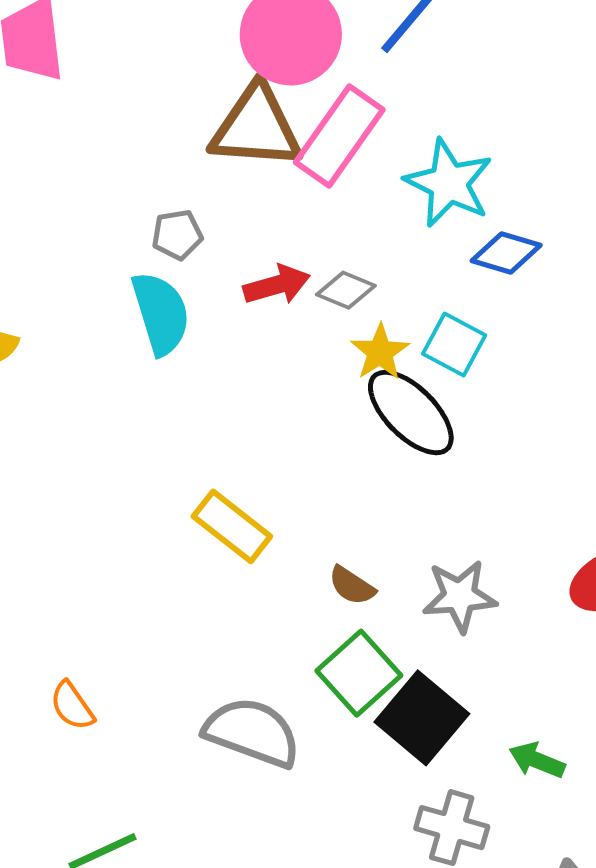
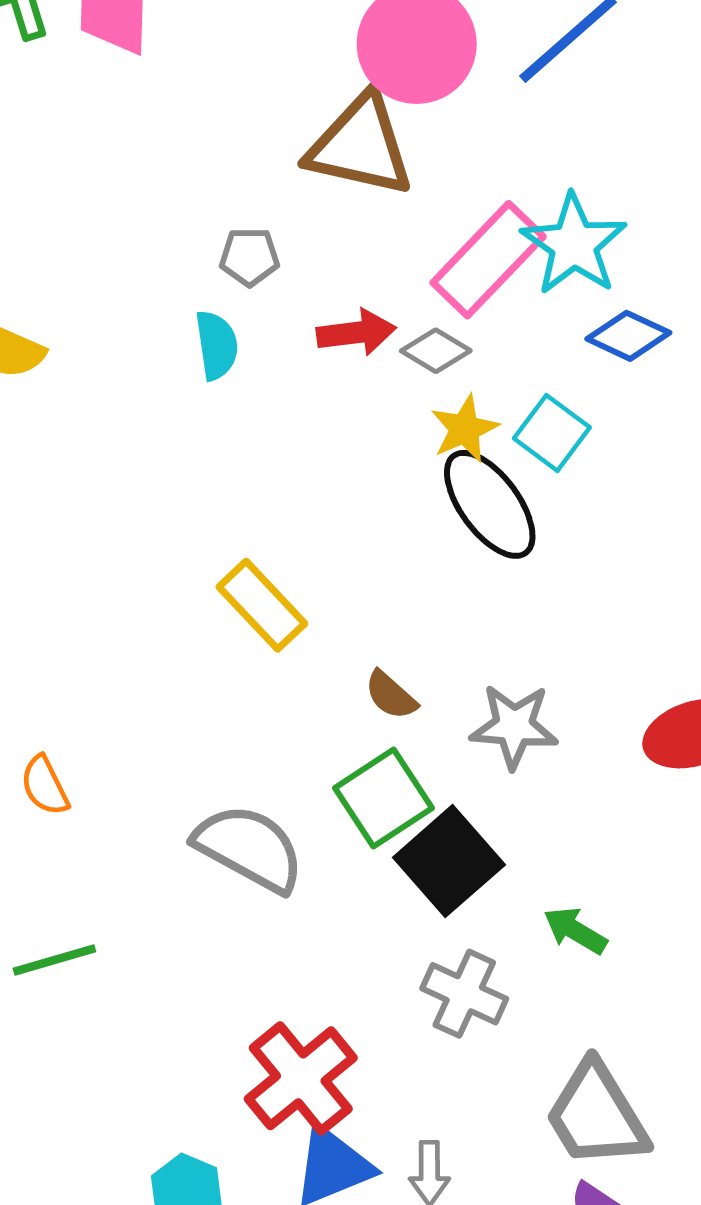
pink rectangle: (339, 136) -> (488, 260), moved
cyan semicircle: (161, 313) -> (217, 345), size x0.7

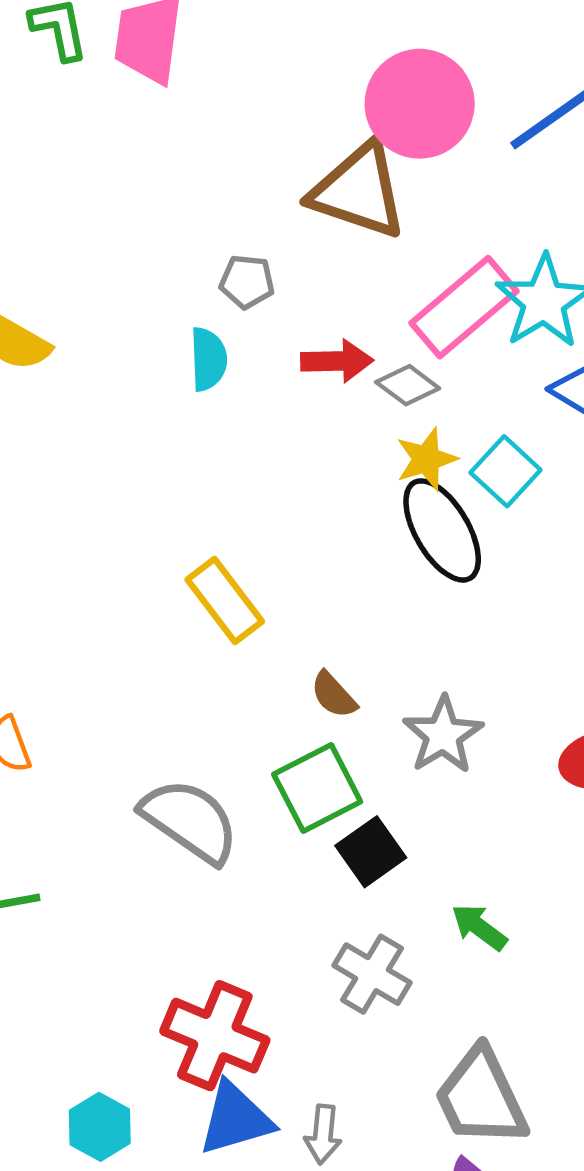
gray star: (514, 726) -> (443, 735), turned 30
black square: (449, 861) -> (371, 852), size x0.7
red cross: (301, 1078) -> (215, 1036), turned -34

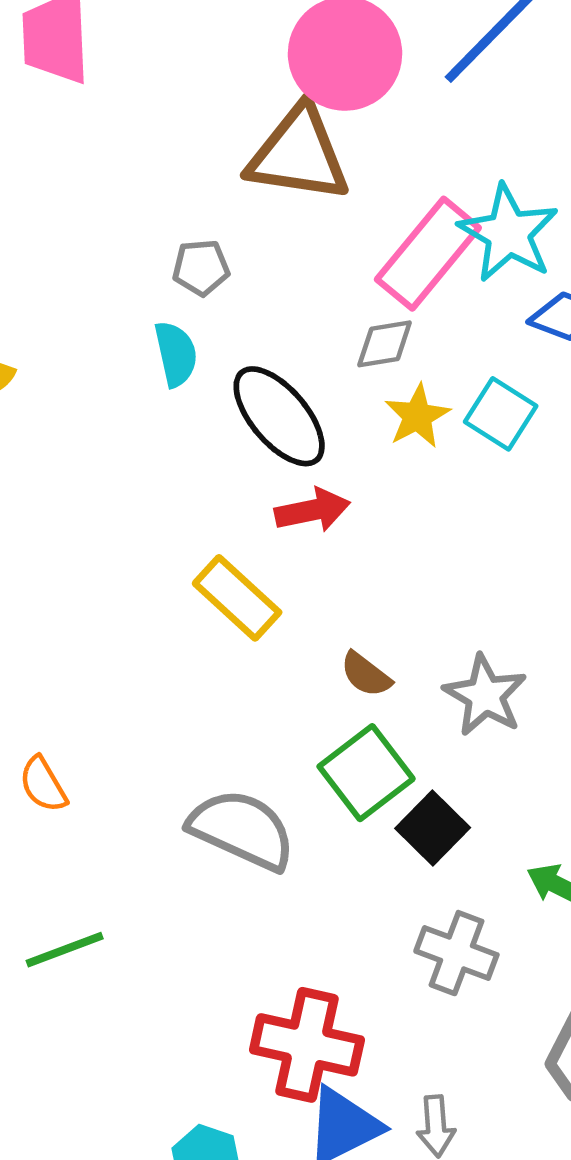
red arrow: (337, 361) -> (312, 510), moved
gray diamond: (408, 385) -> (385, 344), turned -36
black ellipse: (442, 530) -> (279, 416), moved

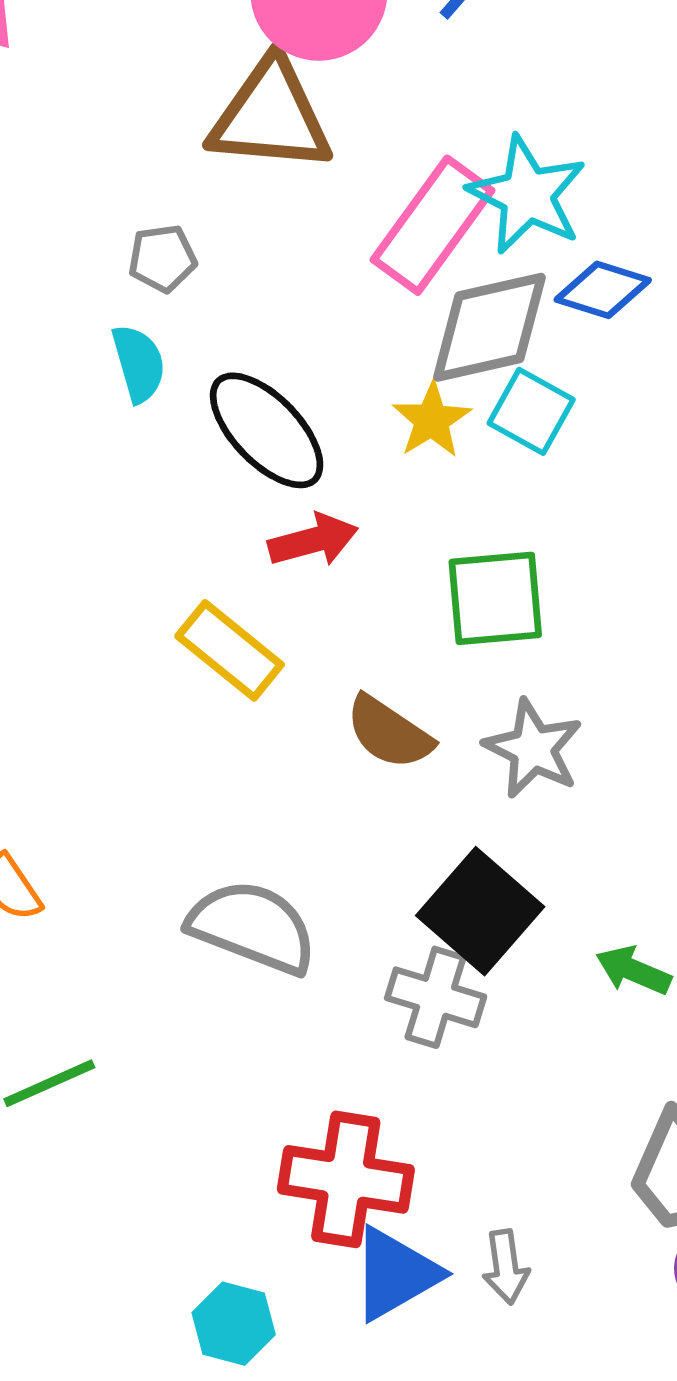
gray diamond: (385, 344) -> (489, 327), moved, size x1.8
brown semicircle: (366, 674) -> (389, 732), size x1.4
green square: (366, 773) -> (495, 598), moved, turned 36
black square: (433, 828) -> (480, 911), size x1.4
gray cross: (456, 953) -> (436, 997), moved

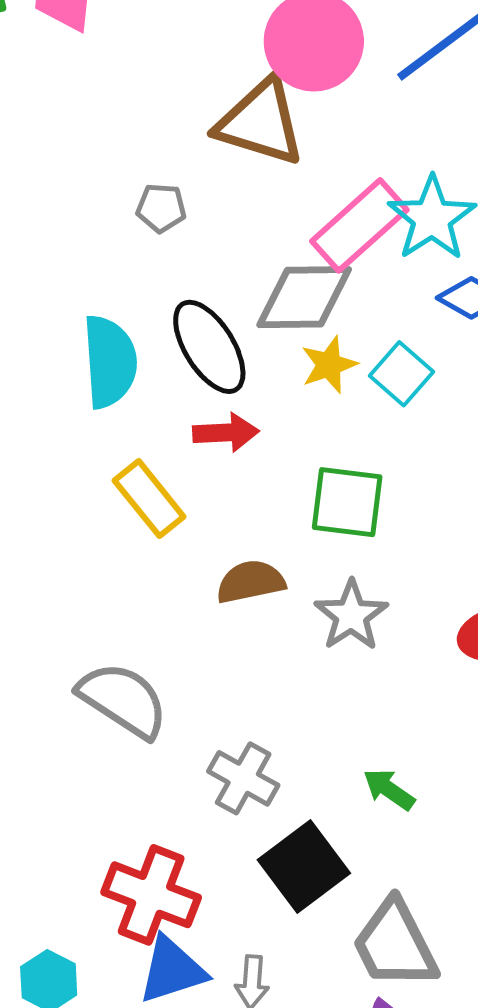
gray diamond: (489, 327) -> (304, 297), moved
cyan semicircle: (139, 363) -> (110, 362), moved, size x1.6
brown semicircle: (389, 732) -> (251, 582), turned 122
black square: (480, 911) -> (304, 867), moved

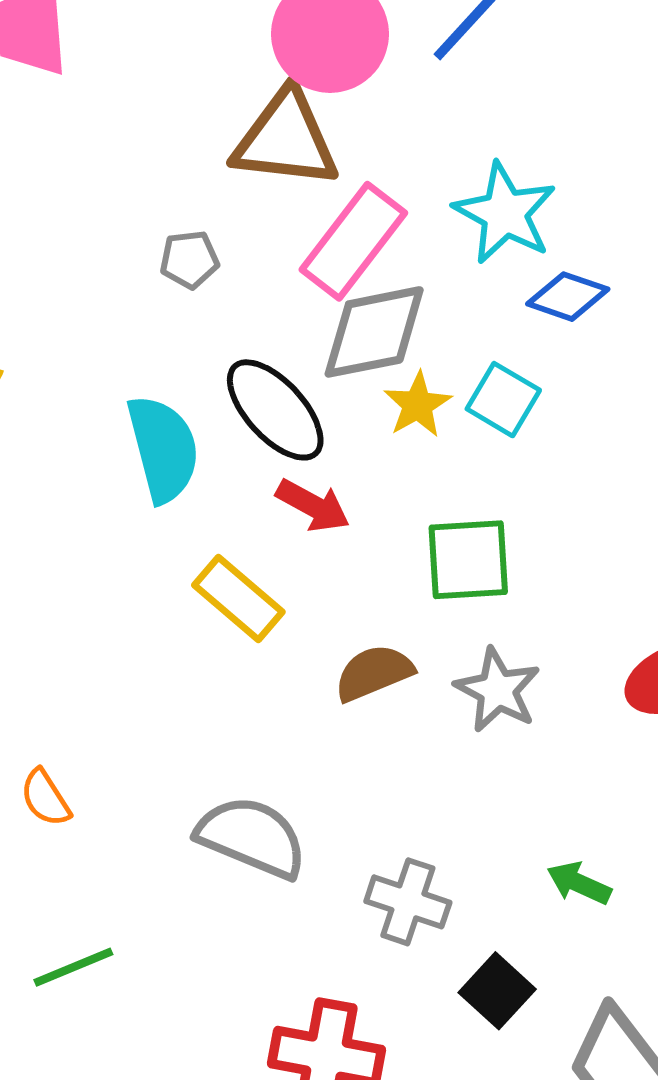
pink rectangle: (359, 225) -> (353, 241), moved
red arrow: (226, 433) -> (313, 506), turned 42
black square: (304, 867) -> (497, 991), size x0.7

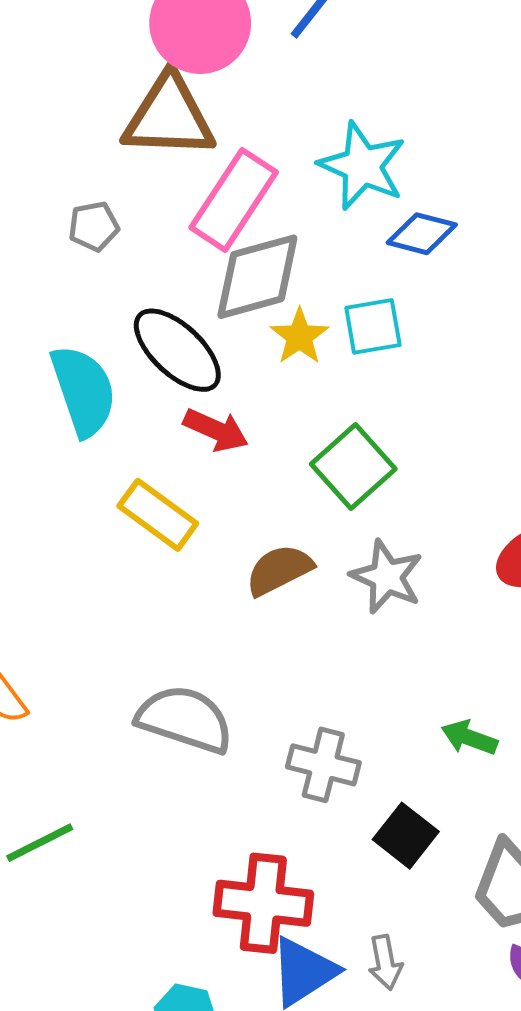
cyan square: (503, 400) -> (373, 326), turned -36
green square: (468, 560) -> (353, 467), turned -34

